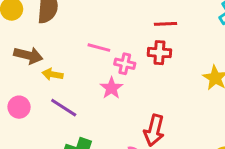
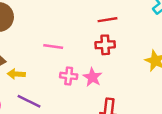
pink cross: (125, 64) -> (69, 76), moved
pink star: (111, 88) -> (92, 77), moved

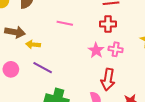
pink cross: (69, 76) -> (116, 49), moved

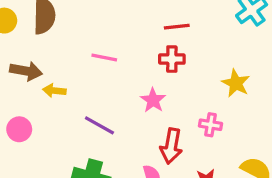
pink cross: (116, 49) -> (210, 125), moved
purple line: (43, 68) -> (99, 125), moved

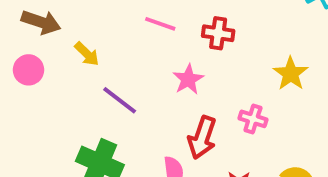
pink line: (104, 58) -> (160, 24), moved
yellow arrow: (54, 91) -> (87, 54), moved, turned -150
pink circle: (19, 129) -> (29, 70), moved

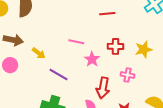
pink line: (160, 24) -> (76, 42), moved
red cross: (218, 33) -> (115, 46), moved
yellow star: (291, 74) -> (144, 49), turned 30

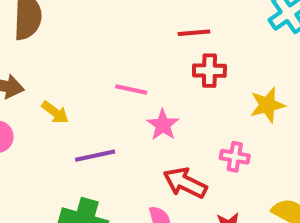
red cross: (115, 46) -> (209, 71), moved
purple line: (58, 74) -> (95, 156), turned -42
red arrow: (103, 88) -> (185, 183), turned 105

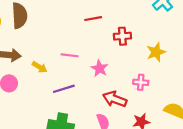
red line: (194, 33) -> (93, 19), moved
pink line: (131, 90) -> (70, 55), moved

